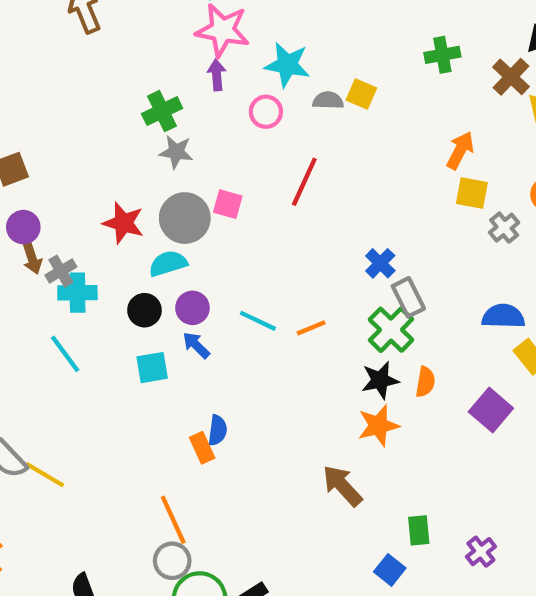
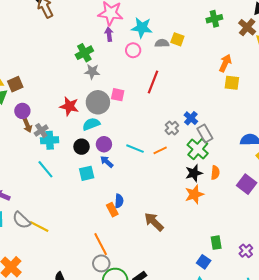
gray cross: (504, 228) -> (172, 128), moved
brown arrow: (342, 486) -> (154, 222), moved

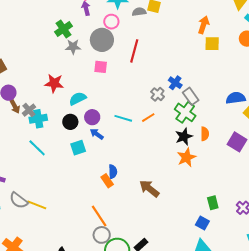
gray circle: (98, 102) -> (102, 40), moved

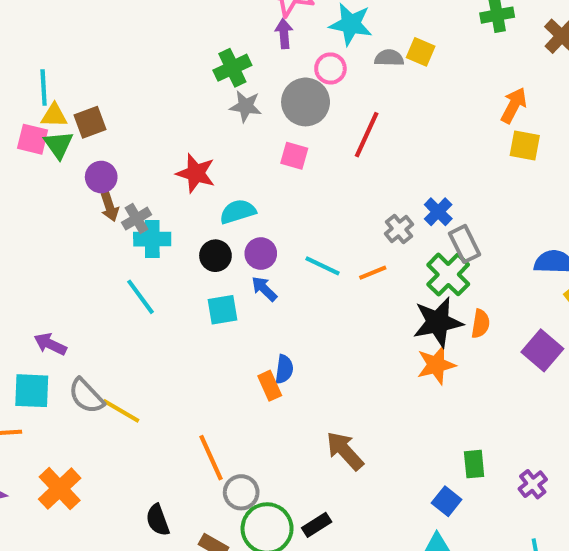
black star: (184, 136) -> (438, 322), size x1.4
brown arrow: (149, 189) -> (345, 451), moved
orange line: (99, 216) -> (211, 458), moved

